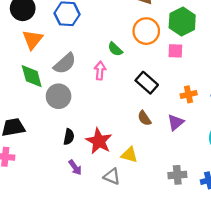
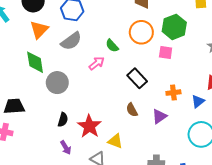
gray semicircle: (65, 63) -> (71, 41), moved
pink arrow: (100, 70) -> (97, 63), turned 42

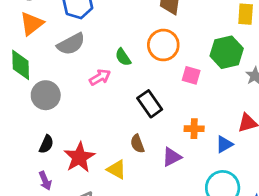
green hexagon: (174, 27) -> (227, 52), moved
yellow triangle: (115, 141) -> (117, 169), moved

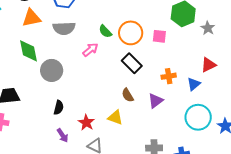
orange triangle: (32, 24) -> (31, 18), turned 36
gray semicircle: (71, 44) -> (64, 28), turned 35
orange circle: (163, 45) -> (131, 33), moved
red star: (79, 157) -> (86, 123), moved, size x0.7

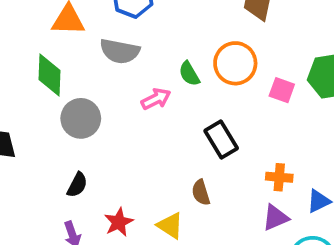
orange circle: (131, 33) -> (235, 63), moved
pink square: (159, 36) -> (282, 90), moved
purple triangle: (155, 101) -> (276, 218), moved

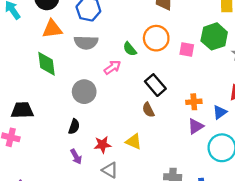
gray circle: (81, 118) -> (84, 92), moved
brown semicircle: (201, 193) -> (148, 110), moved
red star: (119, 222) -> (102, 145), turned 30

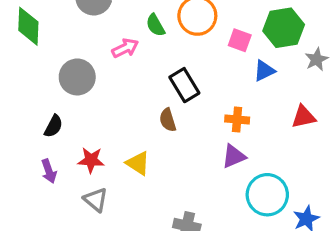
blue triangle: (220, 112) -> (264, 71), moved

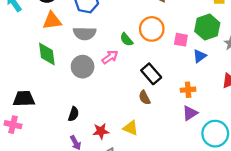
gray circle: (77, 77) -> (83, 67), moved

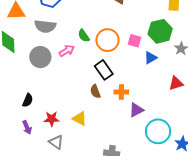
orange circle: (152, 29) -> (107, 40), moved
orange cross: (188, 90) -> (121, 92), moved

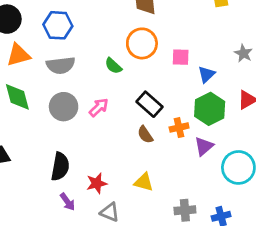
green hexagon: (160, 31) -> (210, 109), moved
orange circle: (107, 40) -> (142, 43), moved
pink arrow: (67, 51) -> (99, 107), moved
black semicircle: (28, 100) -> (60, 167), size x1.5
yellow triangle: (80, 119) -> (144, 182), moved

